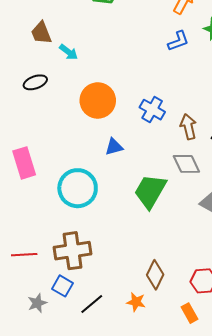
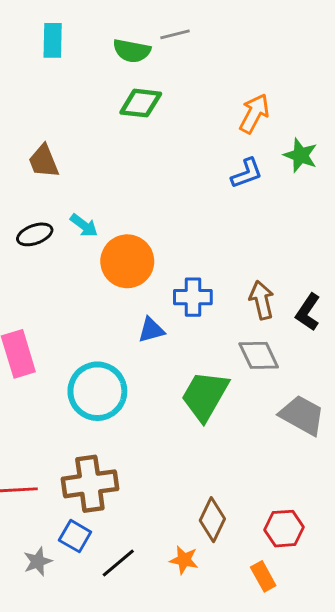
cyan arrow: (69, 52) -> (84, 225), moved
blue cross: (152, 110) -> (193, 297), moved, turned -30

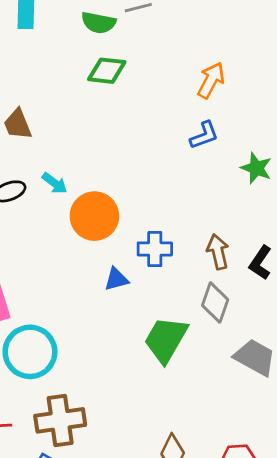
green star: (300, 155) -> (256, 168), moved
gray diamond: (259, 355) -> (215, 302), turned 45
cyan circle: (97, 391) -> (30, 352), moved

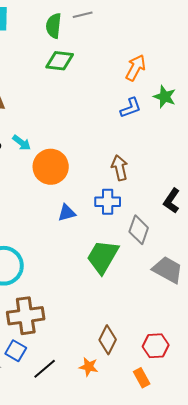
green semicircle: (99, 23) -> (54, 26), turned 85
green star: (256, 168) -> (165, 97), moved
blue cross: (155, 249) -> (108, 202), moved
brown arrow: (218, 252) -> (120, 168), moved

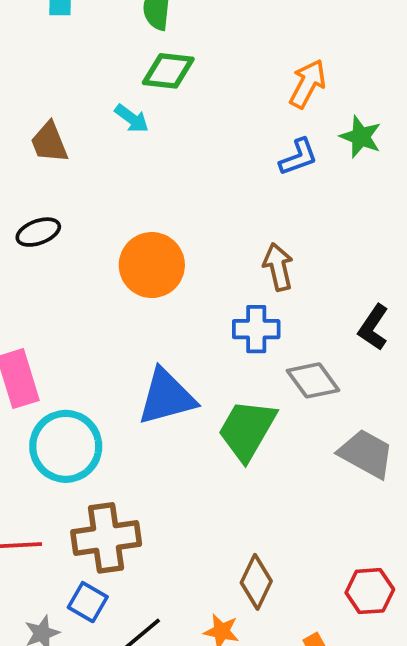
cyan arrow: (22, 143) -> (132, 119), moved
blue triangle: (67, 213) -> (166, 397), moved, size x1.8
gray diamond: (139, 230) -> (313, 380), turned -56
red hexagon: (156, 346) -> (370, 591), moved

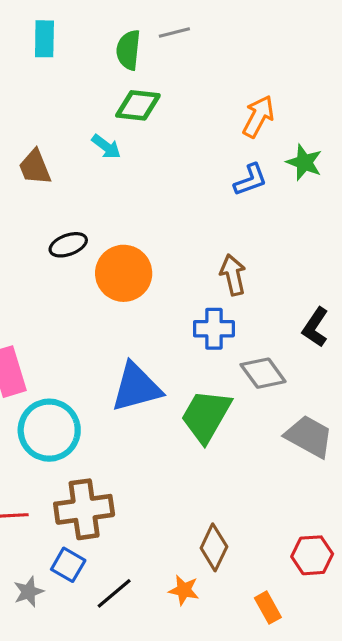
black ellipse: (38, 232) -> (68, 245), moved

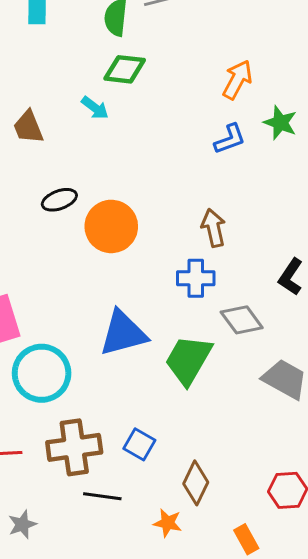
blue square: (68, 565) -> (139, 444), moved
black line: (114, 593) -> (102, 496), moved, turned 48

